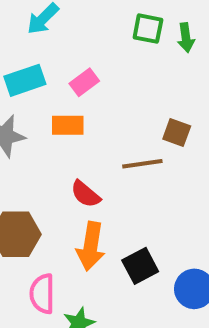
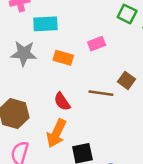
pink rectangle: (84, 82) -> (97, 44), moved

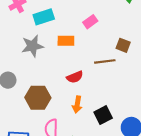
red semicircle: (62, 101) -> (75, 77), turned -63
orange arrow: (56, 133) -> (77, 104), size x0.7

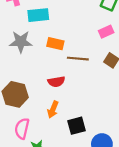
pink rectangle: (90, 22) -> (106, 32), moved
brown line: (105, 61) -> (78, 59), moved

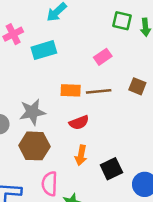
pink rectangle: (106, 32) -> (103, 57), moved
gray star: (21, 42) -> (32, 112), moved
orange rectangle: (55, 44) -> (71, 90), moved

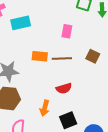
pink rectangle: (103, 57) -> (67, 31), turned -48
red semicircle: (79, 123) -> (64, 88), moved

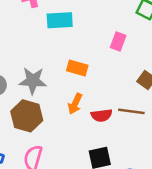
brown line: (62, 58) -> (131, 111), moved
orange arrow: (45, 108) -> (75, 104), moved

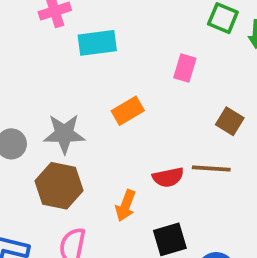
orange rectangle: (77, 68) -> (128, 111), turned -42
orange arrow: (75, 104) -> (126, 206), moved

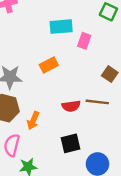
cyan rectangle: (97, 43) -> (61, 27), moved
orange arrow: (126, 206) -> (33, 121), moved

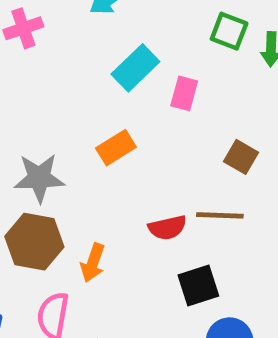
cyan rectangle: (61, 27) -> (135, 68), turned -35
black square: (70, 143) -> (198, 286), moved

